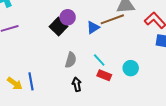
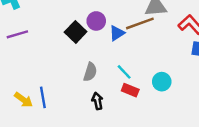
purple circle: (68, 17) -> (96, 21), moved

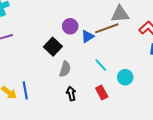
black square: (76, 32) -> (53, 47), moved
cyan line: (124, 72) -> (101, 65), moved
red rectangle: (130, 90) -> (102, 92), moved, turned 40

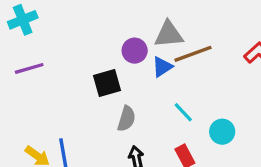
gray triangle: (120, 14) -> (169, 34), moved
black square: (53, 47) -> (107, 83), turned 30

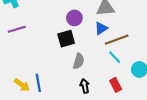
purple circle: (135, 51) -> (74, 18), moved
brown line: (193, 54) -> (117, 40), moved

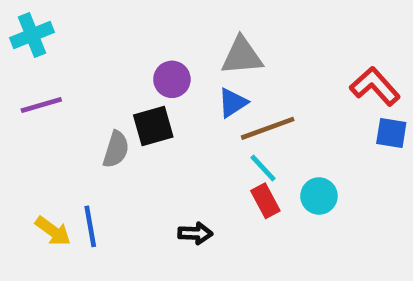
gray semicircle: (79, 61) -> (116, 149), moved
red rectangle: (116, 85) -> (265, 201), moved
black arrow: (85, 86) -> (195, 233), turned 104

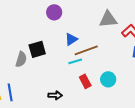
gray triangle: (242, 56) -> (108, 19), moved
purple circle: (172, 79) -> (54, 12), moved
cyan line: (263, 168) -> (75, 61), moved, turned -64

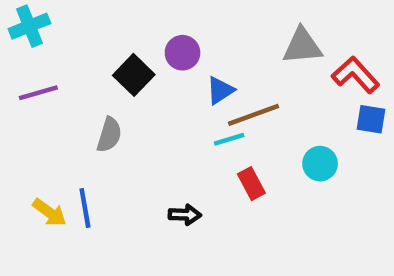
purple circle: (54, 12) -> (183, 53), moved
black square: (37, 49) -> (134, 75), moved, turned -30
cyan circle: (108, 79) -> (320, 164), moved

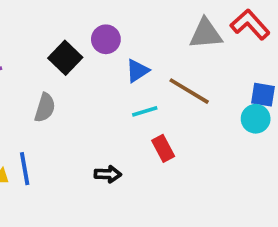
red L-shape: (356, 75) -> (250, 24), moved
brown line: (253, 115) -> (189, 91), moved, turned 51
cyan circle: (320, 164) -> (256, 119), moved

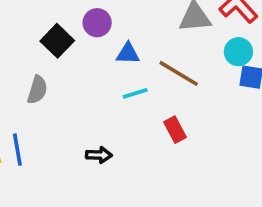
blue triangle: (137, 71) -> (128, 54), turned 35
cyan circle: (256, 119) -> (238, 52), moved
red rectangle: (163, 148) -> (175, 130), moved

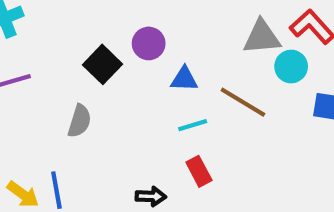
cyan circle: (238, 52) -> (291, 67), moved
red rectangle: (175, 130) -> (199, 171), moved

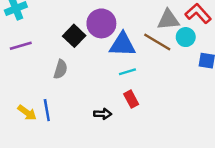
purple circle: (149, 43) -> (101, 23), size x1.5
blue triangle: (184, 79) -> (122, 44), size x1.6
brown line: (243, 102) -> (157, 42), moved

